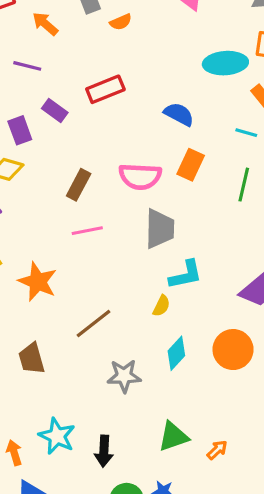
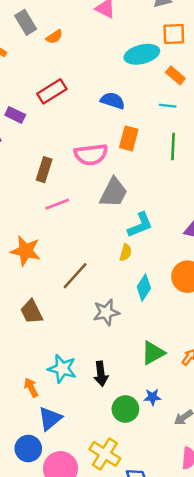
gray trapezoid: (160, 229) -> (113, 193), turned 36

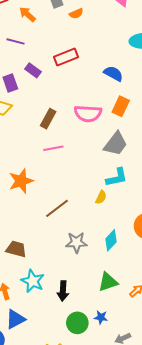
gray trapezoid: (113, 193) -> (116, 144), moved
orange star: (26, 251) -> (21, 181), turned 30
cyan diamond: (144, 287) -> (111, 240), moved
brown trapezoid: (32, 312) -> (16, 249), moved, turned 120

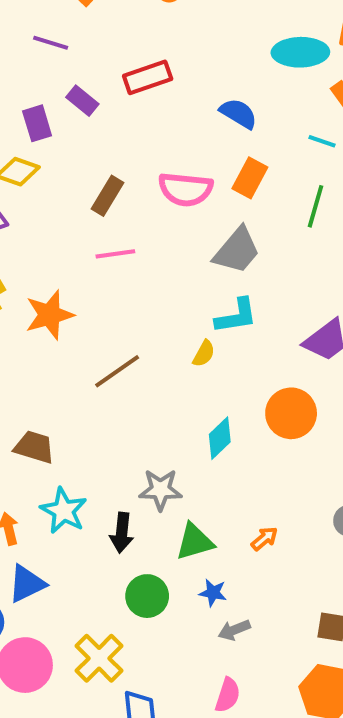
gray star: (76, 242) -> (160, 490), moved
green triangle: (108, 282) -> (195, 542), moved
blue star: (101, 317) -> (213, 593), moved

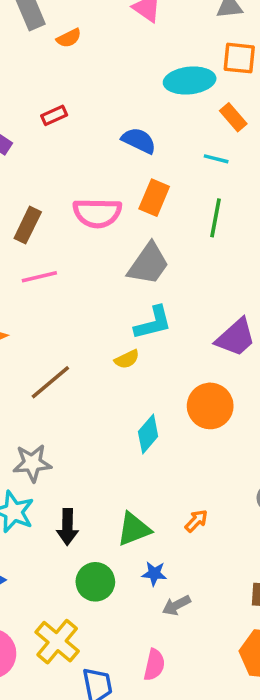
red rectangle: (148, 77) -> (54, 115), size x0.6
yellow semicircle: (204, 354) -> (127, 359), turned 40
gray star: (160, 490) -> (32, 463), moved
pink semicircle: (228, 695) -> (154, 665), moved

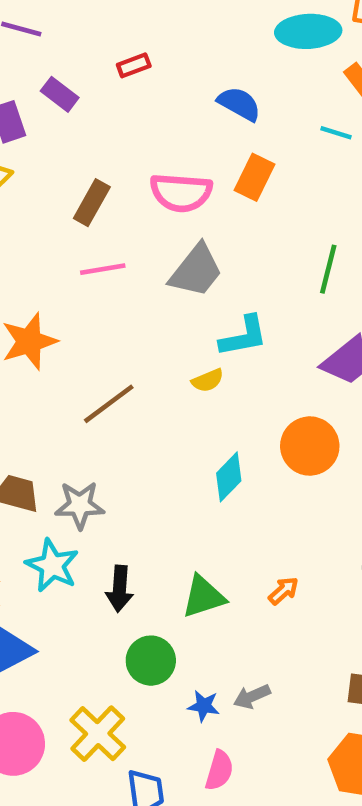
green line: (215, 218) -> (328, 269), moved
gray trapezoid: (148, 264) -> (196, 271), moved
blue star: (154, 574) -> (204, 706), moved

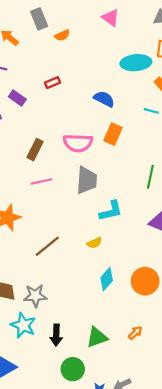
gray trapezoid: (196, 271) -> (87, 180), turned -32
yellow semicircle: (208, 380) -> (94, 243), moved
orange circle: (310, 446) -> (145, 281), moved

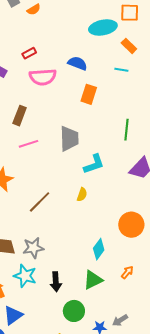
pink semicircle: (78, 143) -> (43, 77), moved
yellow semicircle: (94, 243) -> (82, 195), turned -40
cyan diamond: (107, 279) -> (99, 249), moved

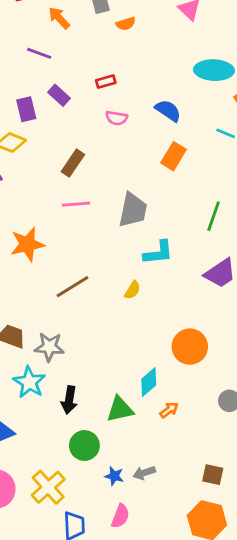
pink semicircle: (43, 77) -> (117, 118), size x0.6
cyan diamond: (99, 249) -> (149, 382), moved

